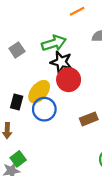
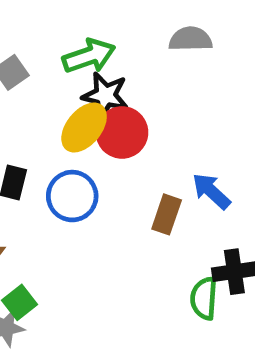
yellow ellipse: (39, 92) -> (84, 127), moved
brown rectangle: (89, 119) -> (167, 214), turned -48

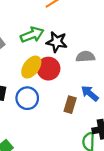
gray semicircle: (191, 39) -> (85, 57), moved
black star: (105, 95) -> (57, 42), moved

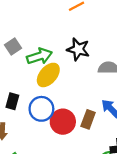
green arrow: (32, 35) -> (39, 56), moved
red circle: (48, 69) -> (63, 122), moved

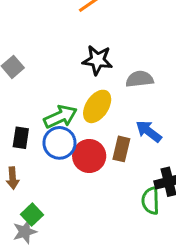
green arrow: (39, 56) -> (60, 117), moved
yellow ellipse: (48, 75) -> (97, 106), moved

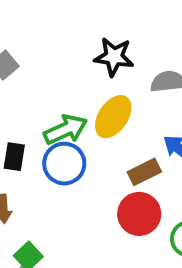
brown rectangle: (121, 149) -> (144, 172), turned 50
red circle: (89, 156) -> (139, 214), moved

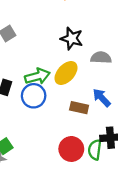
brown rectangle: (144, 172) -> (79, 108), turned 30
red circle: (139, 214) -> (71, 149), moved

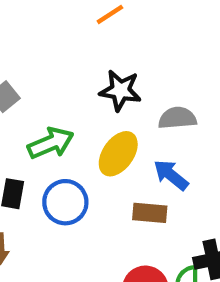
green arrow: (37, 76) -> (51, 143), moved
blue arrow: (102, 98) -> (171, 175), moved

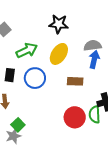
gray semicircle: (177, 118) -> (93, 45), moved
blue arrow: (171, 175) -> (94, 59), moved, turned 66

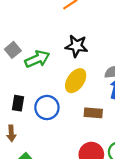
green arrow: (27, 50) -> (37, 59), moved

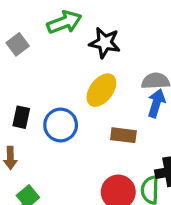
green arrow: (37, 59) -> (64, 22), moved

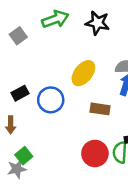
black star: (105, 43) -> (97, 23), moved
black rectangle: (21, 117) -> (20, 93), turned 49

